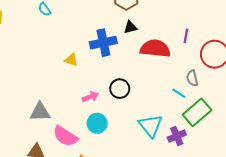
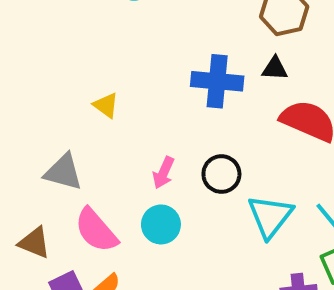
yellow triangle: (71, 60) -> (106, 105), moved
pink arrow: (90, 97) -> (163, 173), turned 119
cyan triangle: (151, 126) -> (270, 216), moved

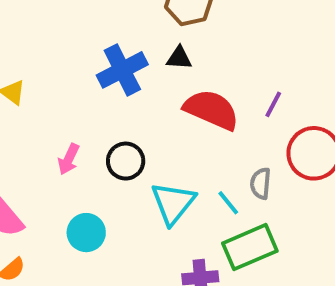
blue cross: (217, 81) -> (122, 70), turned -33
cyan circle: (161, 224) -> (86, 233), moved

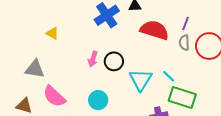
pink arrow: (69, 159) -> (93, 59), moved
gray semicircle: (261, 183) -> (184, 43), moved
green rectangle: (250, 247) -> (182, 98), turned 48

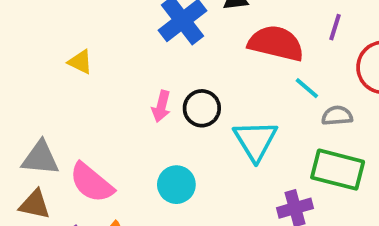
gray semicircle: (184, 43) -> (337, 116), moved, turned 91
gray triangle: (35, 69) -> (40, 158), moved
cyan line: (169, 76) -> (307, 88), moved

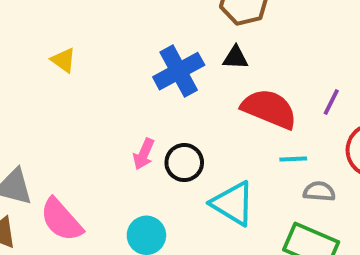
yellow triangle: (80, 62) -> (63, 60), moved
cyan line: (307, 88) -> (293, 159), turned -52
cyan triangle: (255, 141) -> (233, 204), turned -36

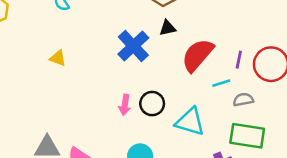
purple line: (331, 102) -> (239, 60), moved
red semicircle: (269, 109) -> (198, 55), turned -57

